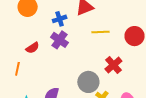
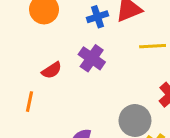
blue cross: (60, 19) -> (97, 17), moved

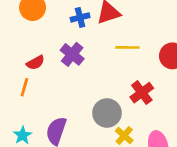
orange line: (29, 102) -> (24, 87), moved

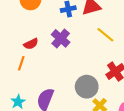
yellow line: (128, 47) -> (105, 35), turned 36

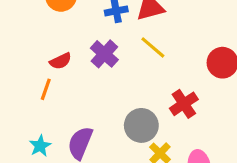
yellow line: (105, 35) -> (153, 47), moved

